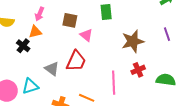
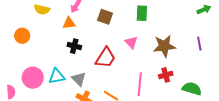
pink triangle: (86, 35) -> (131, 42), moved
black cross: (23, 46) -> (74, 46), moved, turned -32
gray triangle: (52, 69) -> (79, 79), moved

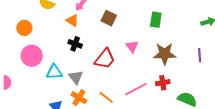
green rectangle: (142, 13) -> (156, 20), moved
orange triangle: (69, 23) -> (72, 21), turned 32
pink circle: (33, 78) -> (32, 56), moved
pink line: (140, 84) -> (136, 89), turned 50

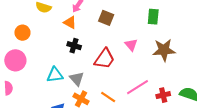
pink circle: (32, 56) -> (15, 60), moved
red cross: (163, 83) -> (163, 95), moved

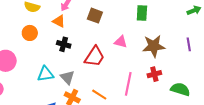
orange circle: (22, 33) -> (30, 33), moved
pink triangle: (131, 45) -> (121, 42), turned -32
pink line: (137, 87) -> (128, 84), turned -45
red cross: (163, 95) -> (154, 74), moved

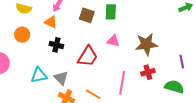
green rectangle: (142, 13) -> (111, 12), moved
purple line: (189, 44) -> (182, 62), moved

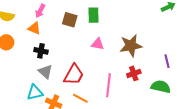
red trapezoid: (88, 56) -> (74, 75), moved
cyan triangle: (39, 75) -> (35, 92), moved
gray triangle: (61, 78) -> (45, 72), moved

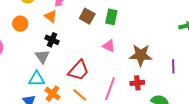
purple line: (167, 61) -> (173, 66), moved
gray triangle: (45, 72) -> (42, 57), moved

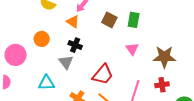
orange circle: (20, 24) -> (42, 39), moved
pink triangle: (109, 46) -> (132, 49), turned 32
cyan triangle: (37, 79) -> (46, 83), moved

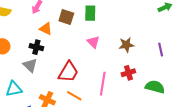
orange triangle: (73, 22) -> (46, 29), moved
brown star: (164, 57) -> (126, 45), size x0.7

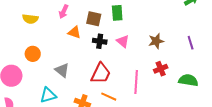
black cross: (36, 47) -> (100, 41), moved

